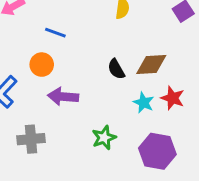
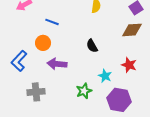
brown diamond: (151, 65) -> (132, 30), moved
cyan star: (144, 103) -> (105, 76), moved

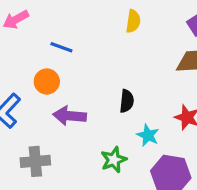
black semicircle: (92, 46) -> (127, 101), moved, turned -144

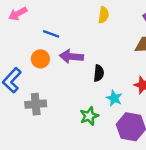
purple arrow: (70, 116) -> (71, 57), moved
gray cross: (35, 161) -> (36, 104), moved

